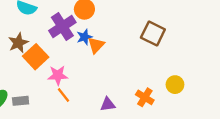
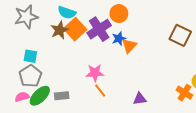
brown star: (18, 43) -> (60, 30), moved
orange square: (36, 57) -> (75, 29), moved
orange cross: (145, 97) -> (184, 93), moved

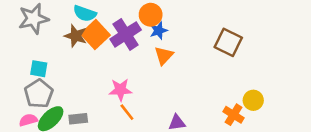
brown star: (60, 30) -> (76, 36), turned -30
blue star: (119, 38) -> (159, 31), moved

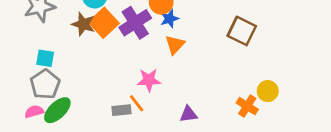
pink star: (120, 90) -> (149, 80), moved
gray rectangle: (78, 119) -> (122, 110), moved

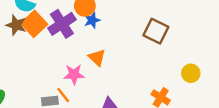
orange triangle: (175, 45) -> (97, 58), moved, turned -30
yellow circle: (268, 91) -> (191, 73), moved

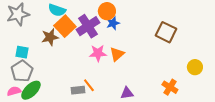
brown star: (16, 25) -> (50, 37), moved, turned -30
orange triangle: (97, 58) -> (117, 54), turned 35
pink star: (74, 74) -> (98, 53), moved

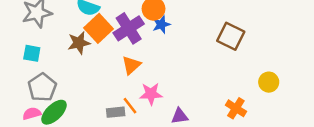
cyan square: (22, 52) -> (32, 53), moved
pink star: (98, 53) -> (151, 94), moved
orange triangle: (117, 54) -> (131, 65), moved

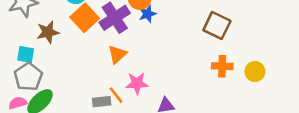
brown star: (79, 43) -> (48, 32), moved
cyan square: (32, 53) -> (26, 54), moved
orange cross: (236, 108) -> (222, 66), moved, turned -30

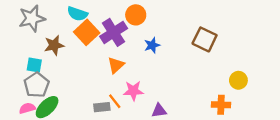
blue star: (147, 14) -> (152, 45), moved
orange cross: (222, 66) -> (221, 105), moved

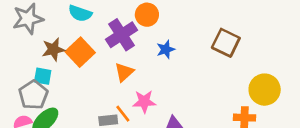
orange square: (87, 32) -> (80, 52), moved
cyan square: (34, 65) -> (43, 76), moved
yellow circle: (238, 80) -> (265, 90), size x1.5

